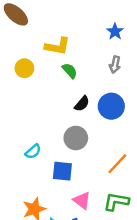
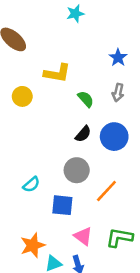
green semicircle: (70, 71) -> (86, 99), moved
orange line: (117, 164) -> (106, 191), moved

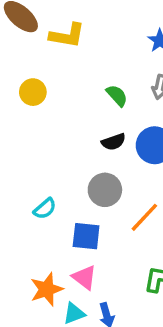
yellow L-shape: (57, 73) -> (67, 35), moved
black semicircle: (83, 134) -> (113, 142), turned 30
pink triangle: (83, 236) -> (84, 277), moved

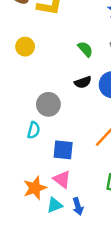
gray circle: (105, 190) -> (48, 104), moved
cyan semicircle: (45, 209) -> (34, 130), turned -35

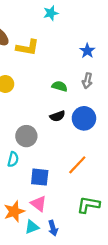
green semicircle: (85, 49) -> (60, 86), turned -32

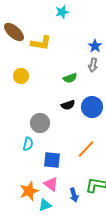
gray arrow: (87, 81) -> (93, 65), moved
green semicircle: (60, 86) -> (70, 78), turned 144
blue arrow: (53, 228) -> (74, 195), moved

